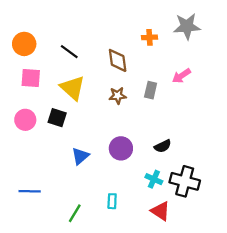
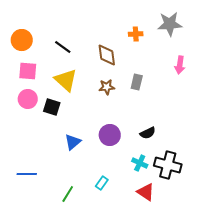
pink arrow: (181, 76) -> (180, 65), moved, turned -48
pink circle: (25, 120) -> (28, 99), moved
cyan rectangle: (112, 201) -> (102, 183), turned 32

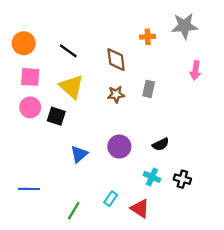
black cross: (168, 165) -> (182, 179), size x0.6
red triangle: (146, 192) -> (140, 208), moved

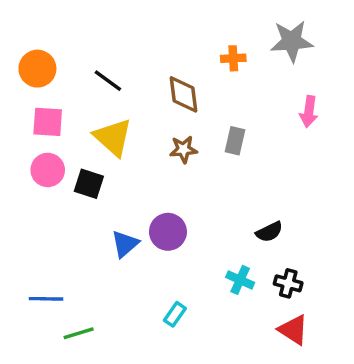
black semicircle: (161, 144) -> (269, 232), moved
purple circle: (119, 147) -> (168, 232), moved
red triangle: (140, 208) -> (293, 330), moved
green line: (74, 211) -> (79, 333), moved, turned 42

